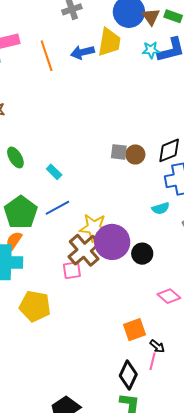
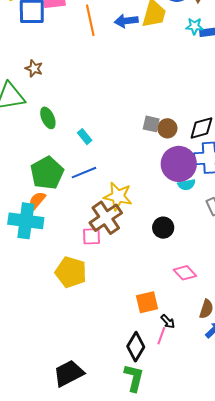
purple circle: (112, 242) -> (179, 164), moved
yellow pentagon: (35, 306) -> (71, 272), moved

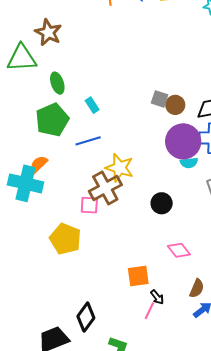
brown star: (34, 68) -> (48, 32), size x1.5
green pentagon: (47, 173) -> (52, 120), moved
black diamond: (136, 347) -> (86, 317), moved

